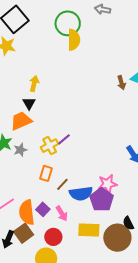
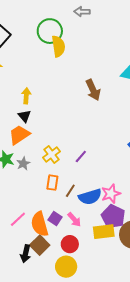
brown arrow: (121, 83) -> (93, 90), moved, size x1.5
purple line: (64, 139) -> (81, 157), moved
pink star: (108, 184) -> (111, 194), moved
purple pentagon: (102, 200) -> (113, 217), moved

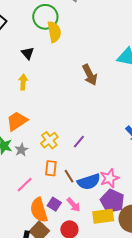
black triangle: (24, 116) -> (28, 53), moved
brown line: (70, 191) -> (69, 176), turned -64
pink line: (18, 219) -> (25, 185), moved

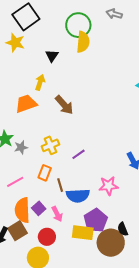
brown arrow: (90, 75) -> (64, 105), moved, turned -30
orange trapezoid: (17, 121) -> (26, 104), moved
pink star: (110, 178) -> (108, 186), moved

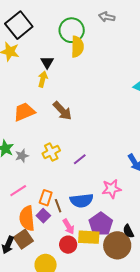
yellow arrow: (40, 82) -> (43, 79), moved
orange rectangle: (45, 173) -> (46, 198), moved
brown line: (60, 185) -> (58, 206), moved
pink arrow: (57, 214) -> (69, 227), moved
red circle: (47, 237) -> (68, 245), moved

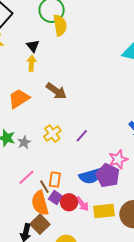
brown line: (58, 206) -> (44, 187), moved
purple pentagon: (101, 224) -> (108, 175), moved
red circle: (68, 245) -> (69, 202), moved

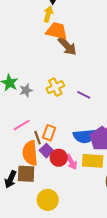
orange trapezoid: (19, 99) -> (57, 31), moved, turned 35
purple line: (82, 136) -> (84, 95), turned 64
yellow rectangle: (104, 211) -> (93, 161), moved
brown square: (40, 224) -> (26, 174), turned 36

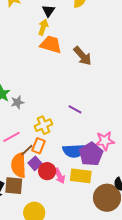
brown arrow: (67, 46) -> (82, 56), moved
yellow cross: (55, 87) -> (43, 125), moved
brown line: (38, 138) -> (27, 150), turned 64

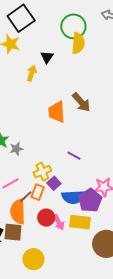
yellow arrow: (43, 27) -> (32, 73), moved
orange trapezoid: (51, 44) -> (57, 112), moved, turned -110
purple square: (35, 163) -> (54, 183), moved

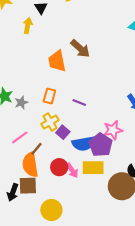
orange rectangle: (38, 192) -> (49, 96), moved

